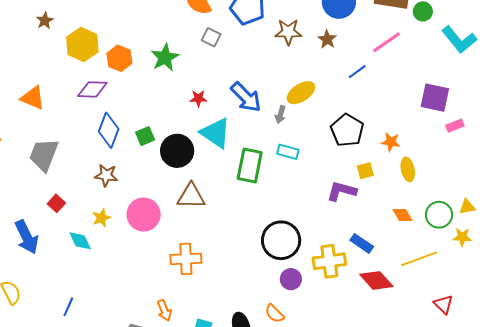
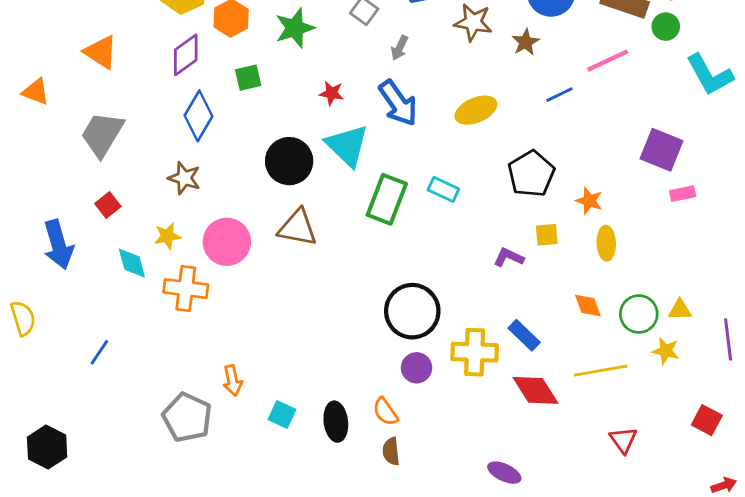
purple diamond: (92, 89) -> (186, 55), turned -48
gray arrow: (280, 114) -> (400, 48), moved
green square: (145, 136) -> (248, 78), moved
purple L-shape: (342, 191) -> (509, 257), size x0.7
orange cross: (186, 259) -> (186, 289), moved

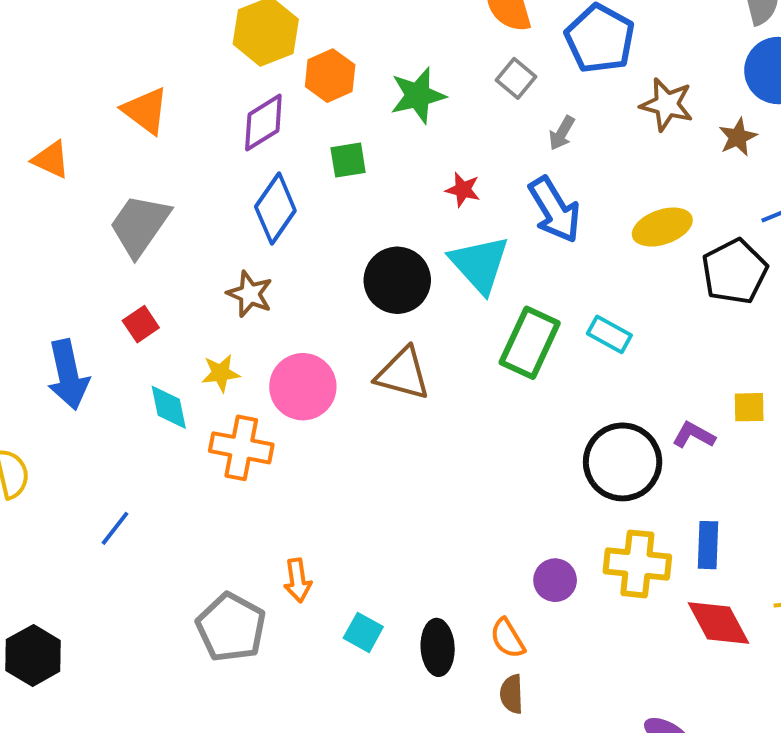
black pentagon: (531, 174) -> (735, 272), moved
black circle: (412, 311) -> (623, 462), moved
blue rectangle: (524, 335) -> (708, 545), turned 44

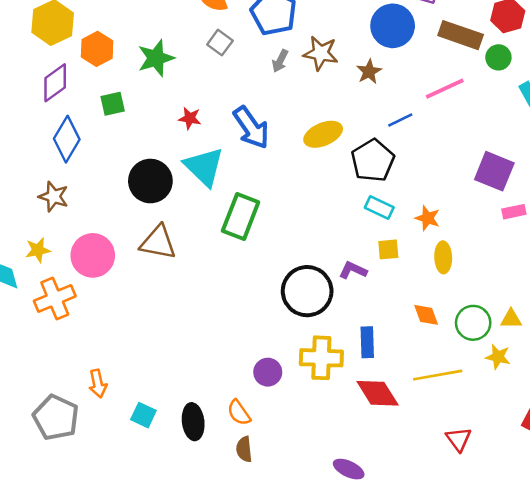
gray arrow: (562, 133) -> (280, 61), moved
cyan rectangle: (609, 334) -> (379, 208), moved
orange cross: (241, 448) -> (55, 299), turned -30

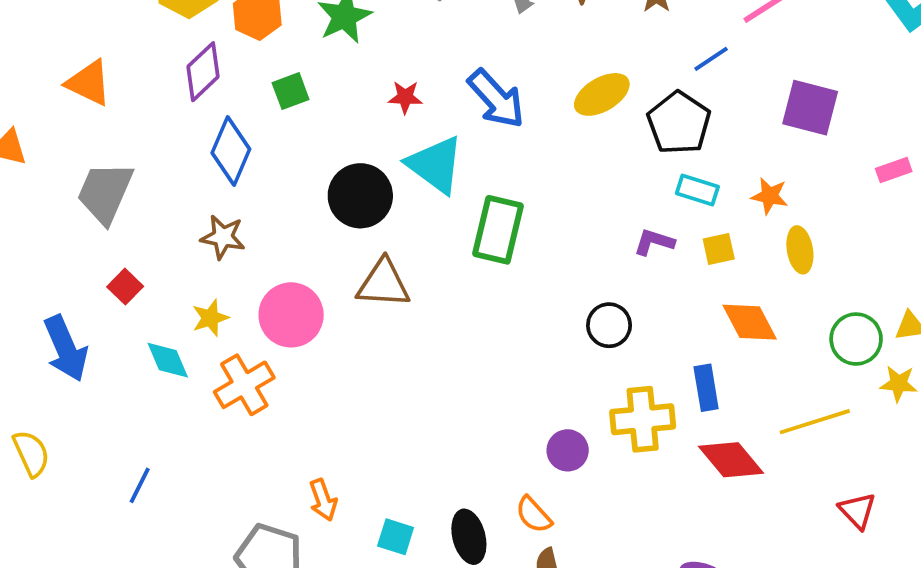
purple square: (494, 171) -> (810, 108), moved
purple L-shape: (353, 270) -> (654, 242), moved
black circle: (307, 291) -> (609, 325), size x0.6
orange diamond: (426, 315) -> (750, 322), moved, size x1.4

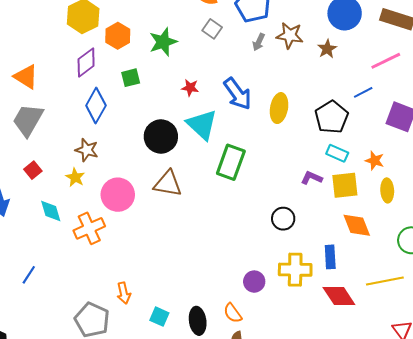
blue line: (711, 59) -> (363, 92), moved
orange triangle: (89, 83) -> (26, 77), moved
yellow ellipse: (602, 94) -> (279, 108), moved, turned -56
yellow square: (719, 249) -> (345, 185), size x1.6
yellow star: (210, 318) -> (75, 177), moved, turned -30

